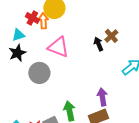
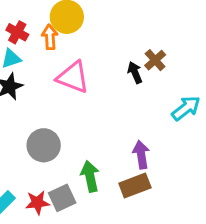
red cross: (32, 18) -> (17, 32), moved
gray circle: (39, 73) -> (44, 145), moved

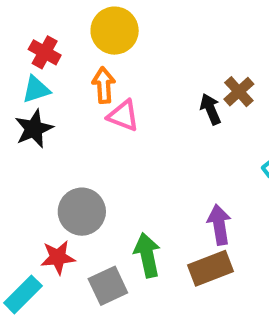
orange arrow: (50, 37) -> (104, 85), moved
pink triangle: (73, 77) -> (123, 116), size x0.7
red star: (37, 203) -> (58, 257), moved

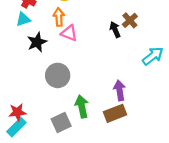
black star: (34, 129) -> (37, 42), moved
gray circle: (82, 212) -> (58, 75), moved
red star: (58, 257) -> (17, 112), moved

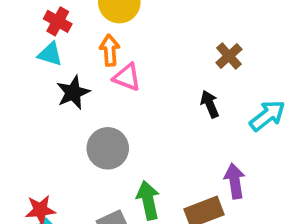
cyan triangle: (23, 19) -> (50, 54), turned 35
black arrow: (115, 30) -> (210, 104), moved
purple arrow: (120, 90) -> (235, 181), moved

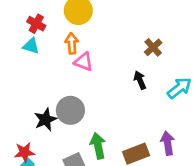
black star: (73, 93) -> (45, 120), moved
purple arrow: (235, 181) -> (168, 143), moved

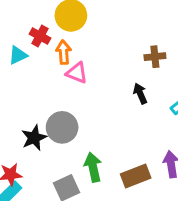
red cross: (36, 24) -> (40, 36), moved
cyan triangle: (31, 46) -> (18, 55), turned -42
brown cross: (153, 47) -> (155, 57), turned 36

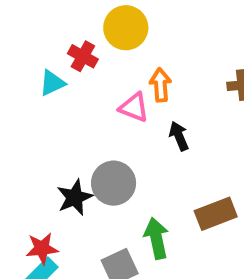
orange arrow: (64, 52) -> (161, 85), moved
black arrow: (140, 93) -> (179, 136), moved
brown rectangle: (136, 176) -> (216, 214), moved

